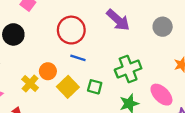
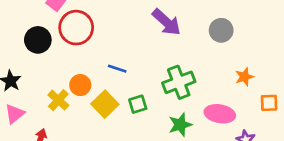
red circle: (71, 30) -> (76, 28), moved
green square: (95, 87) -> (138, 104), turned -32
pink ellipse: (161, 95) -> (220, 114), turned -35

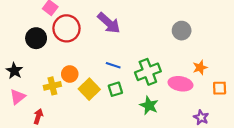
purple arrow: (166, 22) -> (109, 23), moved
blue line: (117, 69) -> (113, 65), moved
yellow cross: (58, 100) -> (52, 86), turned 35
pink ellipse: (220, 114) -> (180, 84), moved
green star: (180, 125) -> (149, 105), turned -30

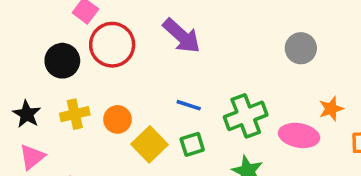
yellow cross: (52, 86) -> (75, 114), moved

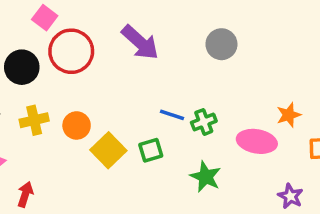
gray circle: (301, 48) -> (221, 44), moved
blue line: (189, 105) -> (172, 115), moved
green cross: (246, 116) -> (204, 122), size x0.6

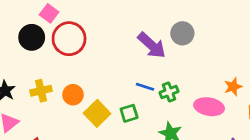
purple arrow: (140, 42) -> (152, 45), moved
black circle: (22, 67) -> (32, 37), moved

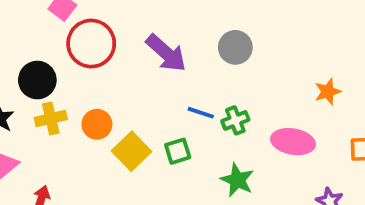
gray circle: (182, 33) -> (235, 47), moved
black circle: (32, 37) -> (37, 80), moved
purple arrow: (152, 45) -> (166, 53), moved
orange star: (233, 87) -> (328, 92), moved

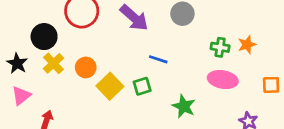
yellow cross: (51, 118) -> (53, 63), turned -30
green cross: (235, 120) -> (220, 47), moved, turned 30

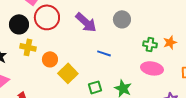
black circle: (44, 37) -> (19, 24), moved
yellow cross: (53, 63) -> (28, 47), moved, turned -35
green square: (142, 86) -> (95, 87), moved

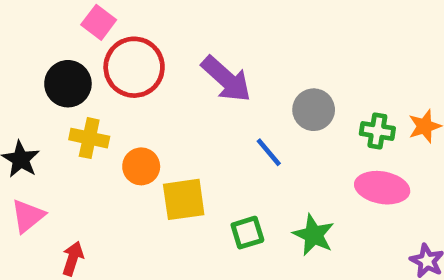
gray circle: (122, 19) -> (314, 110), moved
blue line: (104, 53) -> (269, 152), turned 32
yellow square: (68, 73) -> (184, 199), turned 36

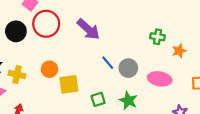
gray circle: (314, 110) -> (128, 68), moved
green cross: (377, 131) -> (157, 37), moved
yellow cross: (89, 138) -> (17, 75), moved

